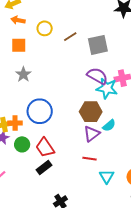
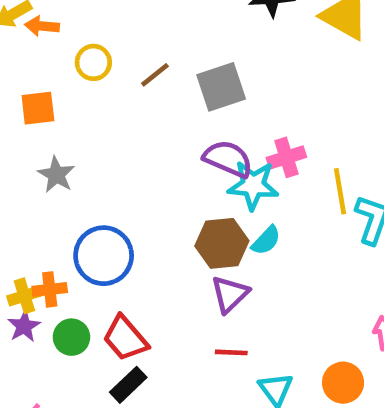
orange arrow: (18, 20) -> (42, 26), moved
cyan semicircle: (109, 126) -> (266, 240), moved

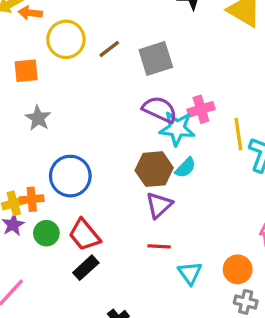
yellow circle: (93, 62) -> (66, 39), size x1.5

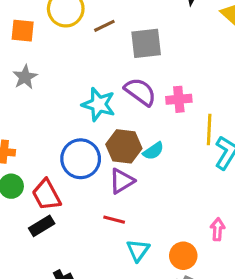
cyan star: (177, 128) -> (99, 104), moved
blue circle: (70, 176) -> (81, 159), moved

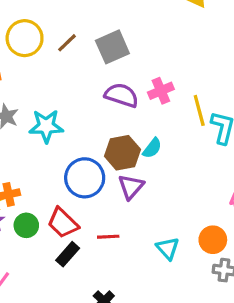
cyan star: (99, 104) -> (46, 126), moved
red line: (114, 220) -> (108, 237), moved

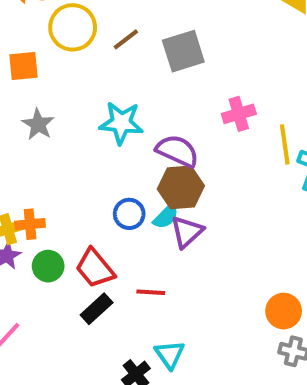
purple semicircle: (122, 95) -> (177, 151), moved
cyan star: (46, 126) -> (121, 123), moved
cyan semicircle: (152, 148) -> (166, 216), moved
blue circle: (85, 178) -> (129, 214), size x0.6
cyan triangle: (168, 248) -> (170, 354), moved

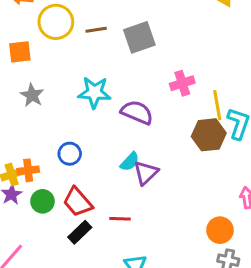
brown line: (126, 39) -> (96, 30), turned 30
brown hexagon: (181, 187) -> (209, 135), moved
blue circle: (129, 214) -> (70, 154), moved

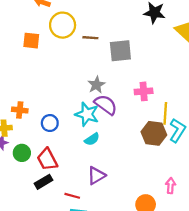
cyan star: (94, 92) -> (87, 114), moved
gray star: (32, 95) -> (96, 85), moved
orange cross: (28, 170) -> (20, 110), moved
purple triangle: (146, 173) -> (96, 176), moved
red line: (120, 219) -> (72, 196), moved

